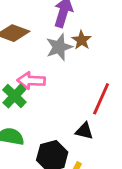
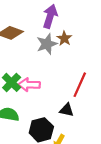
pink arrow: (31, 81) -> (29, 85), moved

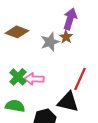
purple arrow: (50, 16) -> (70, 19), moved
black triangle: (67, 110) -> (68, 102), size x1.6

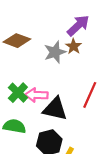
purple arrow: (70, 19) -> (78, 25), turned 30
black triangle: (68, 102) -> (55, 109), moved

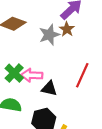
black triangle: (55, 109) -> (49, 88), size x0.7

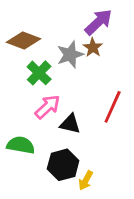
green cross: (14, 73) -> (39, 73), moved
pink arrow: (32, 75) -> (48, 107), turned 135

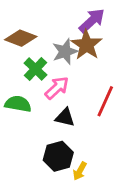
brown star: (93, 48) -> (86, 45), size x1.6
pink arrow: (48, 107) -> (57, 88), moved
green semicircle: (21, 145) -> (18, 104), moved

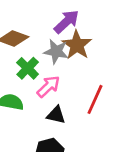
purple arrow: (92, 21) -> (66, 22), moved
gray star: (65, 52) -> (56, 51), turned 30

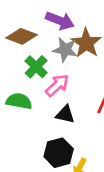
purple arrow: (66, 22) -> (60, 21), moved, turned 64

